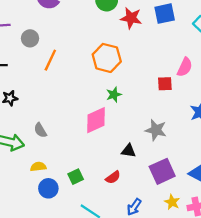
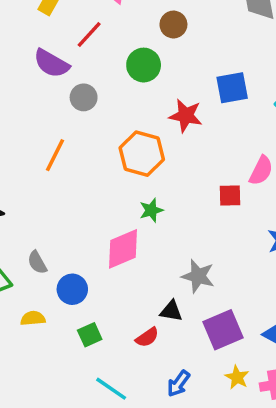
red star: (131, 18) -> (186, 116), moved
gray circle: (30, 38) -> (84, 97), moved
gray star: (156, 130) -> (198, 276), moved
black triangle: (128, 151) -> (171, 311), moved
blue circle: (48, 188) -> (72, 289), moved

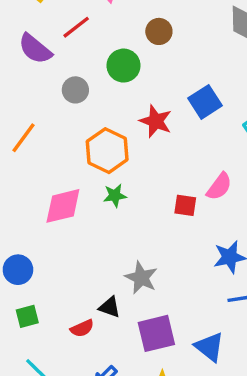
blue square: (232, 88) -> (205, 102), turned -32
gray circle: (84, 97) -> (75, 90), moved
green star: (151, 210) -> (115, 195), moved
pink diamond: (123, 249) -> (63, 206), moved

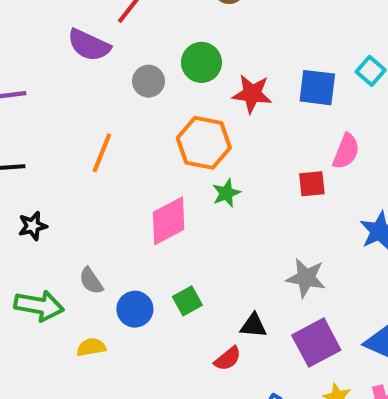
green circle: (124, 66) -> (201, 62), moved
blue square: (205, 102) -> (317, 88), moved, turned -36
gray star: (141, 278) -> (306, 278), moved
green square: (27, 316) -> (187, 301), moved

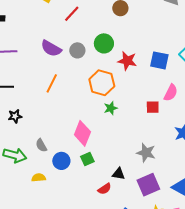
purple semicircle: (89, 45) -> (51, 48), moved
pink diamond: (169, 221) -> (82, 133), moved, turned -45

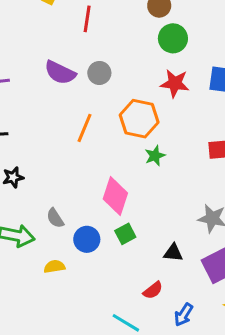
red line: (72, 14) -> (87, 19), turned -30
green circle: (104, 43) -> (173, 38), moved
orange line: (52, 83) -> (85, 128), moved
red semicircle: (105, 189) -> (153, 290), moved

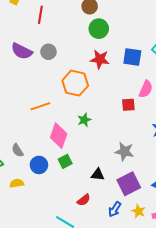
orange line: (85, 128) -> (40, 106), moved, turned 48
green star: (155, 156) -> (84, 120), moved
blue arrow: (184, 315) -> (115, 209), moved

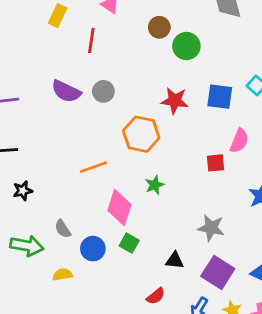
green circle: (99, 29) -> (186, 46), moved
green square: (65, 161) -> (129, 243), turned -32
purple square: (129, 184) -> (218, 272), turned -30

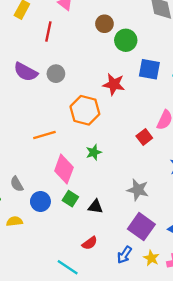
blue square: (220, 97) -> (149, 69), moved
red square: (216, 163) -> (144, 137), turned -35
black triangle: (175, 260) -> (95, 207), moved

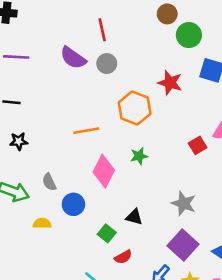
red line: (48, 31) -> (102, 30), moved, turned -30
green square: (70, 199) -> (107, 233), moved

